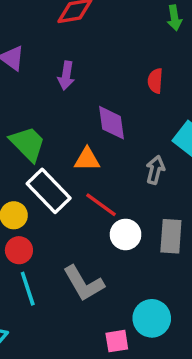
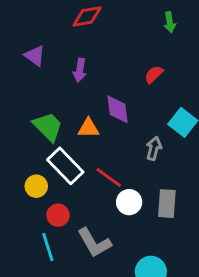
red semicircle: (155, 81) -> (154, 74), turned 42
orange triangle: (87, 159) -> (88, 128), moved
red circle: (19, 250) -> (58, 215), moved

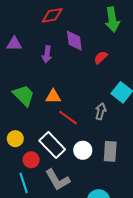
green arrow: (170, 22) -> (112, 20), size x1.6
purple triangle: (35, 56) -> (14, 44), turned -35
purple diamond: (117, 109) -> (74, 41), moved
white rectangle: (65, 166) -> (52, 145), moved
red line: (109, 177) -> (68, 118), moved

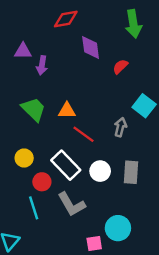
purple arrow: (47, 54) -> (42, 65), moved

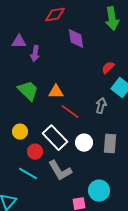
red semicircle: (120, 67) -> (108, 68), moved
cyan line: (34, 208) -> (28, 174), turned -42

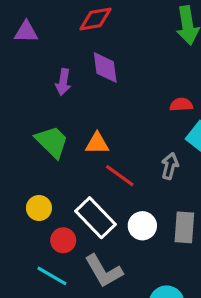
purple diamond: (76, 39) -> (105, 67), moved
purple triangle: (19, 42) -> (26, 32), moved
red semicircle: (108, 68) -> (181, 105), turned 40

